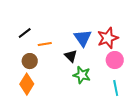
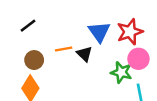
orange line: (45, 44) -> (64, 49), moved
green star: (82, 75) -> (121, 72), moved

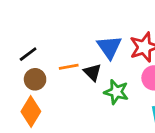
black line: (28, 26) -> (28, 54), moved
green star: (121, 72) -> (116, 92), moved

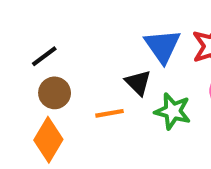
orange line: (69, 67) -> (110, 113), moved

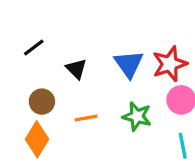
black line: (44, 56) -> (34, 48), moved
black triangle: (138, 83) -> (76, 69), moved

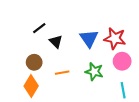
black line: (34, 48) -> (39, 28), moved
red star: (170, 64) -> (115, 38), turned 30

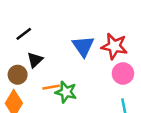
black triangle: (56, 42) -> (35, 60), moved, turned 32
green star: (94, 72) -> (66, 92), moved

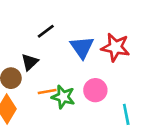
black line: (24, 34) -> (46, 31), moved
pink circle: (123, 73) -> (95, 90), moved

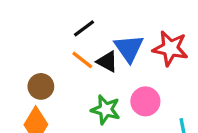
black triangle: (30, 62) -> (107, 62), moved, turned -48
orange line: (47, 92) -> (82, 60), moved, turned 48

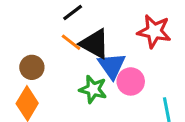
blue triangle: (129, 48) -> (112, 66), moved
black triangle: (107, 62) -> (95, 44), size x1.5

